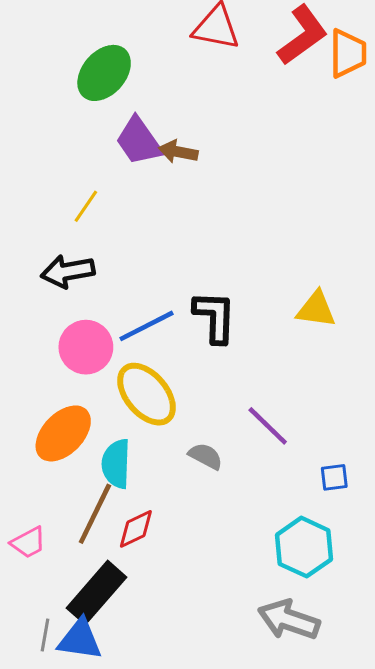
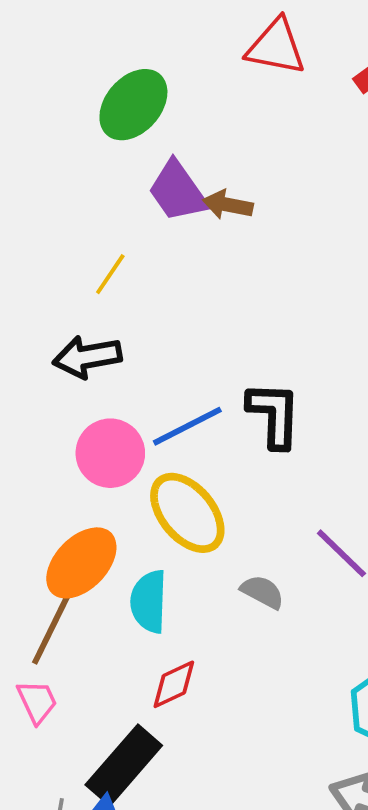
brown line: (95, 514) -> (53, 627), moved
pink trapezoid: (28, 543) -> (37, 702), turned -87

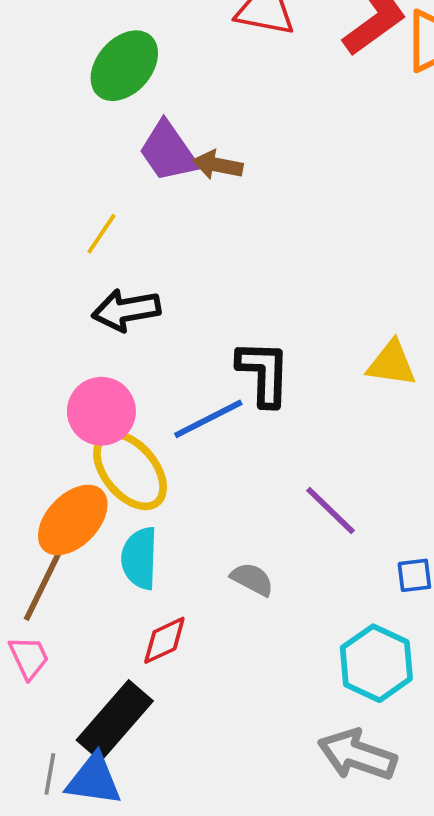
black arrow: (87, 357) -> (126, 310), moved
blue line: (187, 426) -> (208, 419), moved
yellow ellipse: (187, 513) -> (130, 470), moved
gray semicircle: (262, 592) -> (252, 579), moved

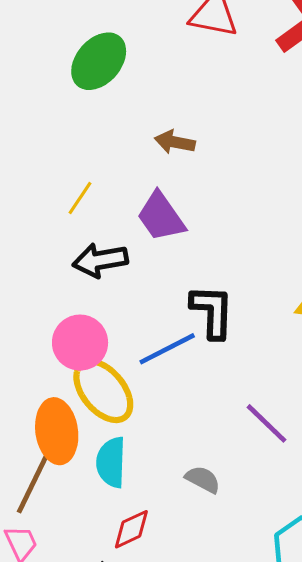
purple trapezoid: (168, 152) -> (161, 217), moved
orange ellipse: (73, 520) -> (57, 431), turned -52

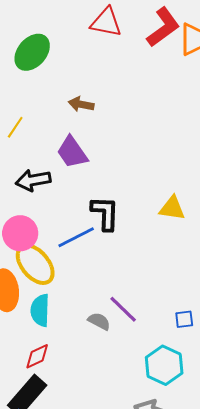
yellow line: (80, 198) -> (15, 127), moved
purple line: (267, 423) -> (123, 309), moved
red diamond: (131, 529) -> (37, 356), moved

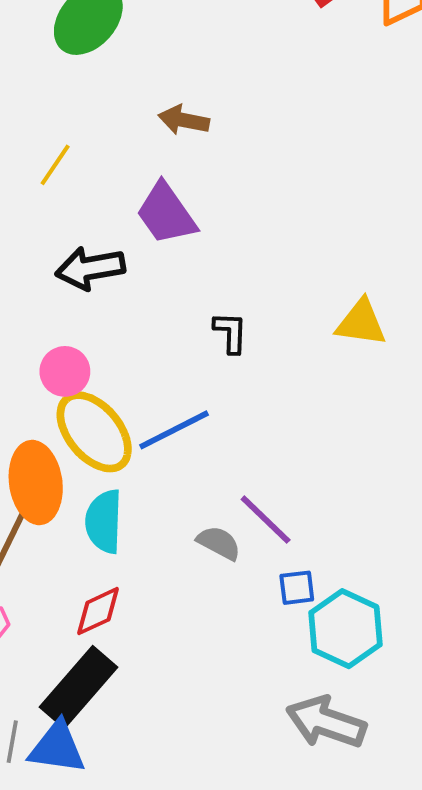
black L-shape: (105, 213) -> (231, 332), size x0.6
pink circle: (20, 233) -> (65, 371), size x0.7
blue line: (76, 237) -> (174, 430), moved
blue square: (184, 319) -> (297, 588), moved

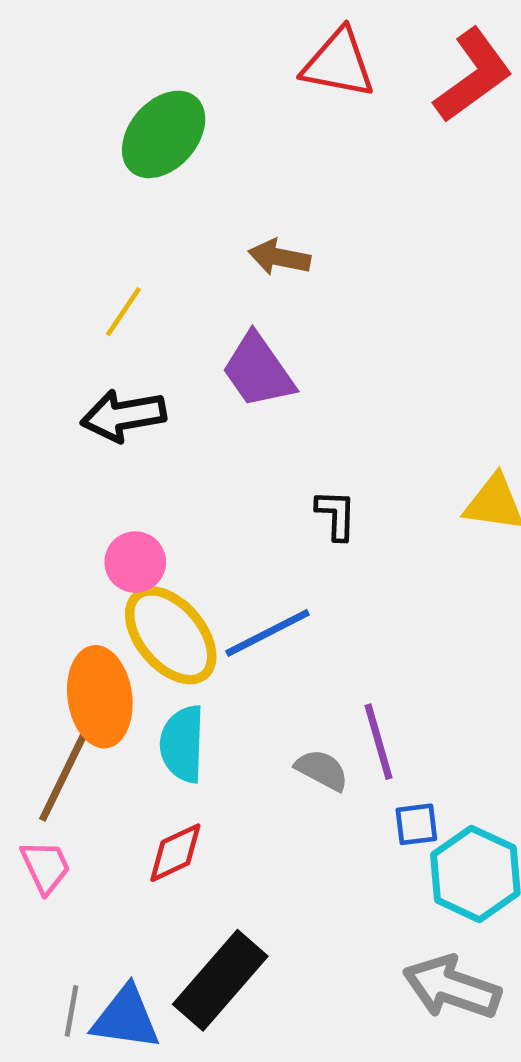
black arrow: (90, 268) -> (123, 416), moved
purple line: (266, 520) -> (379, 742), turned 30
black rectangle: (79, 687) -> (220, 980), moved

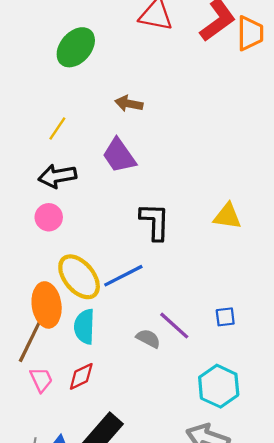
black L-shape: (336, 515) -> (155, 222), size x1.6
pink circle: (135, 562) -> (49, 217), moved
purple line: (379, 742) -> (174, 326), turned -32
blue square: (416, 824) -> (225, 317), moved
pink trapezoid: (45, 867) -> (41, 380), moved

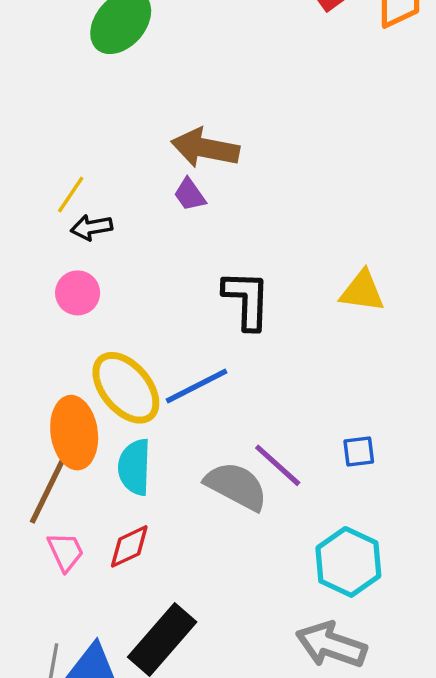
brown arrow: (129, 104) -> (205, 148), moved, size x1.5
yellow line: (57, 128) -> (71, 195), moved
purple trapezoid: (119, 156) -> (190, 195), size x0.6
black arrow: (57, 176) -> (91, 227), size x0.7
gray semicircle: (148, 339) -> (236, 486), size x1.6

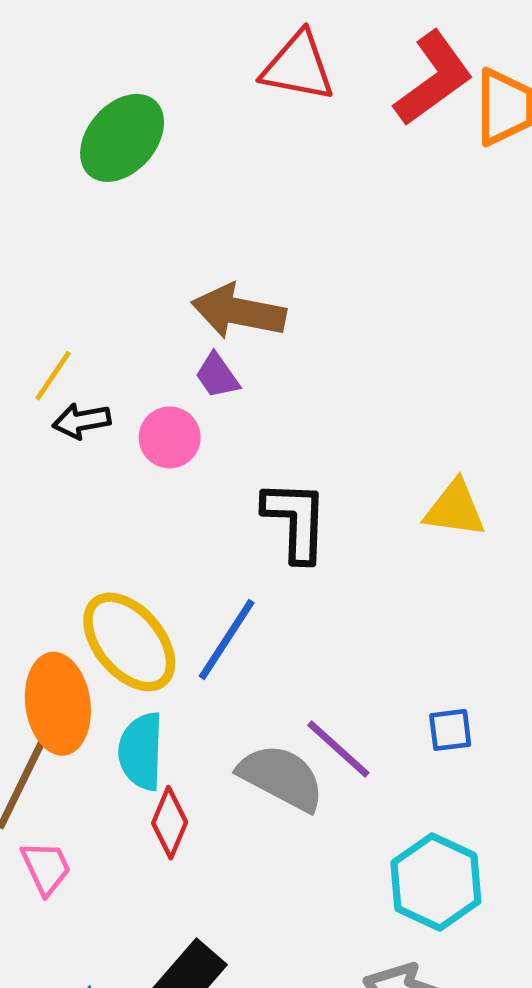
pink circle: (78, 293) -> (170, 437), moved
blue line: (197, 386) -> (227, 640), turned -30
red diamond: (129, 546) -> (170, 823), moved, turned -42

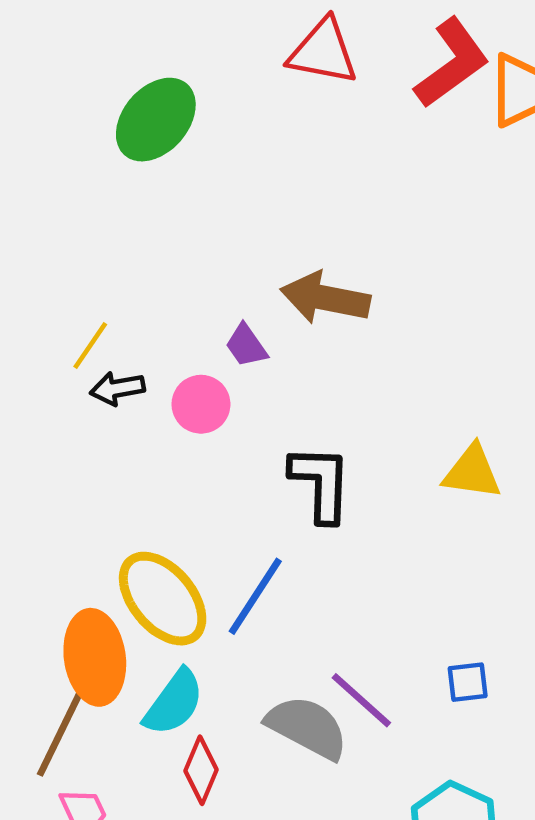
brown arrow: (239, 311) -> (325, 298), moved
cyan semicircle: (141, 751) -> (174, 702), turned -146

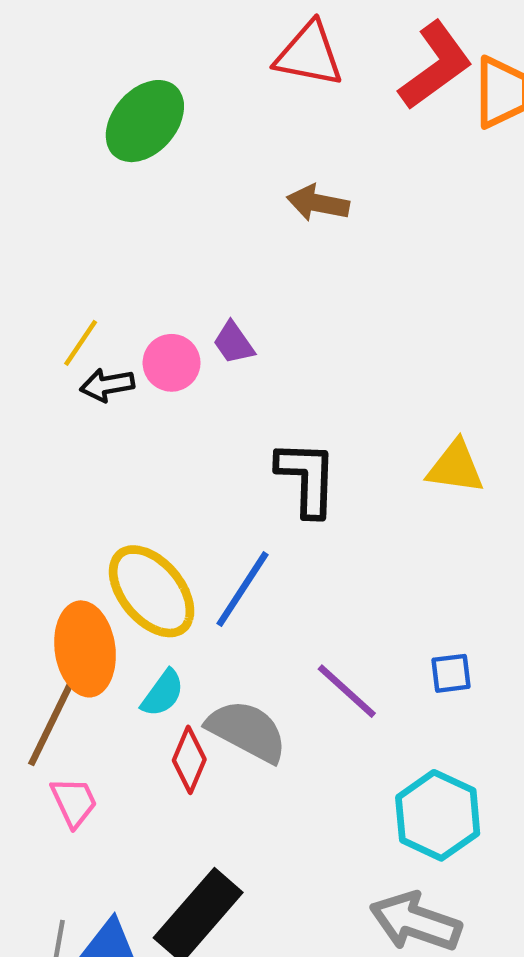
brown arrow: (325, 298) -> (318, 203), moved, size x0.7
pink circle: (201, 404) -> (172, 363), moved
cyan semicircle: (174, 702) -> (163, 693), size x0.7
gray semicircle: (307, 727) -> (247, 731), moved

